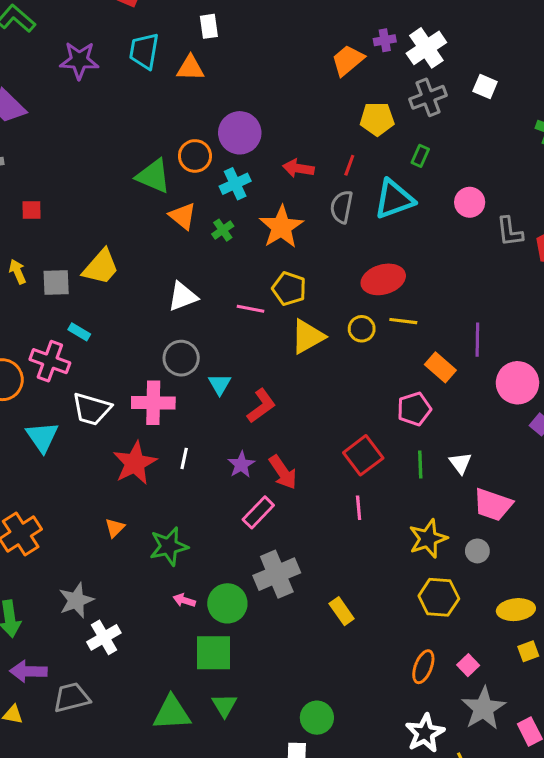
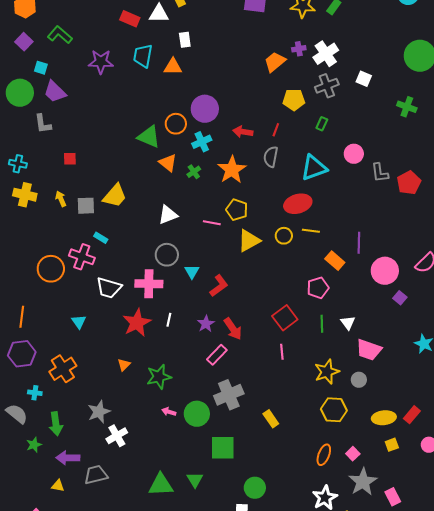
cyan triangle: (394, 199) -> (314, 168), moved
cyan triangle: (42, 437) -> (79, 322), moved, size x0.7
green square: (214, 653) -> (223, 448), moved

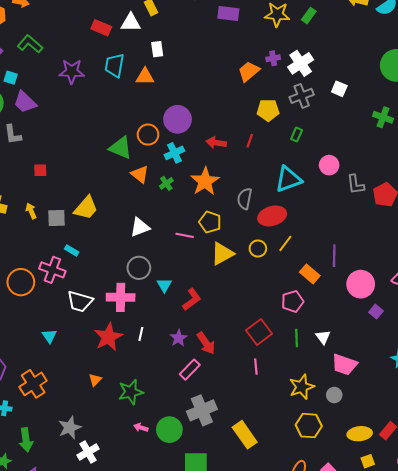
gray semicircle: (271, 157) -> (245, 199), moved
yellow line: (311, 231) -> (285, 243), turned -60
yellow rectangle: (271, 419) -> (245, 435), size x1.5

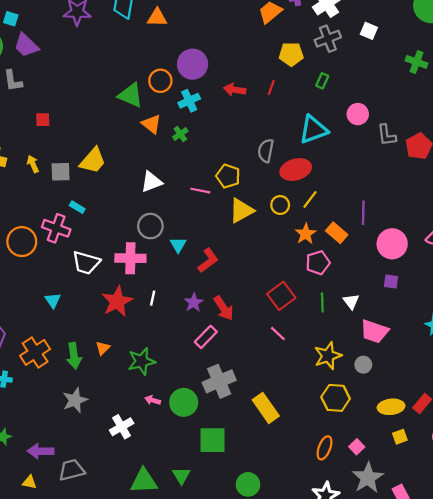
orange star: (205, 181) -> (306, 234), moved, size x0.7
purple square: (376, 312) -> (391, 281), moved, turned -32
pink line: (256, 367) -> (278, 334), turned -42
green arrow: (26, 440) -> (74, 356), moved
white cross: (88, 452) -> (122, 427), moved

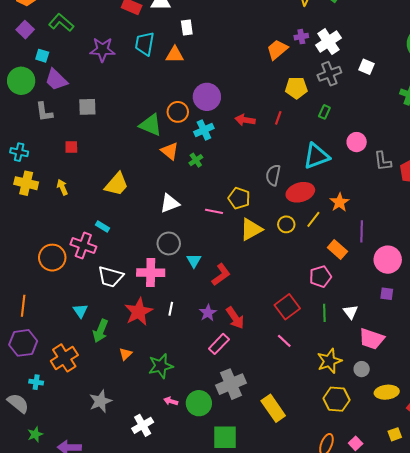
gray square: (61, 172) -> (87, 107), moved
orange star: (306, 234) -> (339, 202), moved
green arrow: (74, 356) -> (100, 331), moved, turned 30
yellow ellipse: (391, 407) -> (387, 392), moved

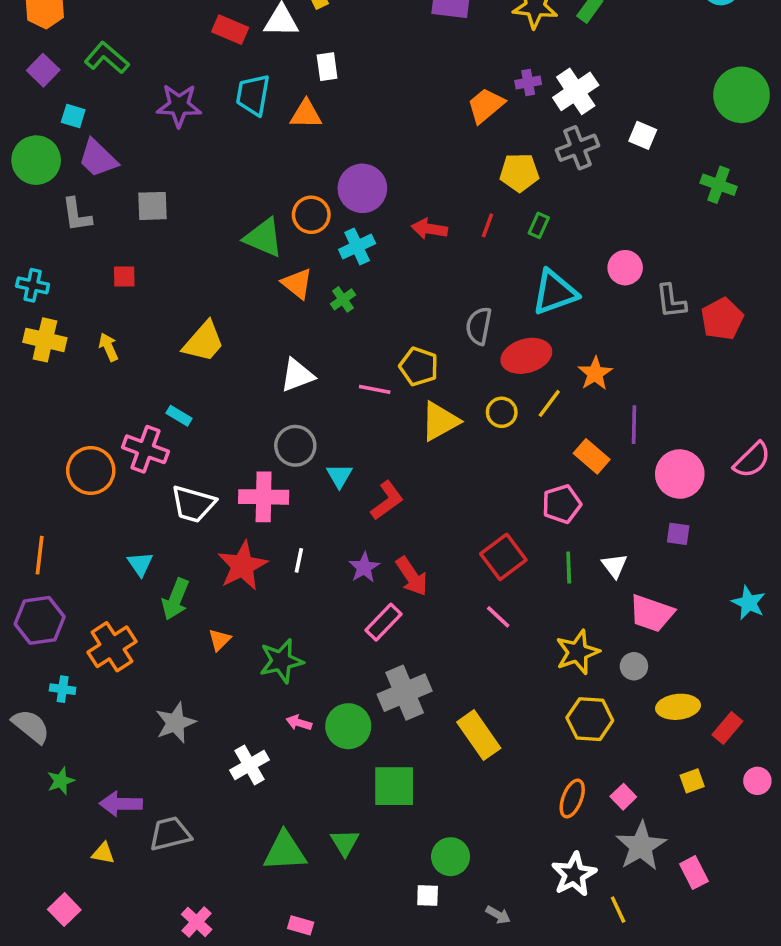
green rectangle: (324, 112) -> (539, 225), moved

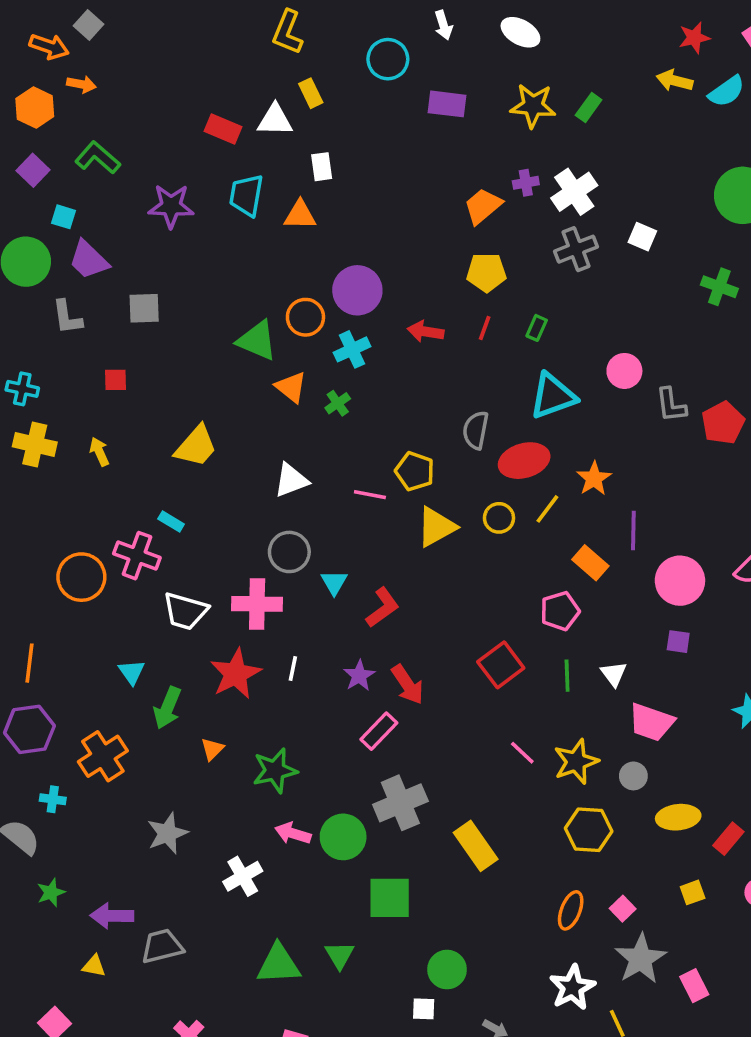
yellow pentagon: (519, 172) -> (486, 272), moved
pink line: (498, 617) -> (522, 753), moved
pink arrow: (299, 723) -> (293, 833), size x1.4

